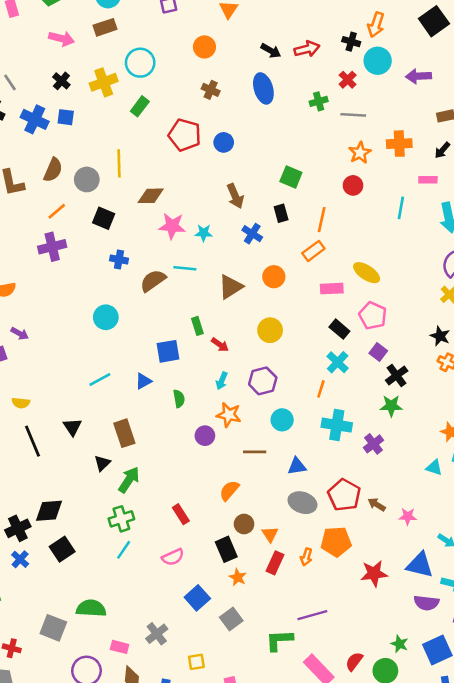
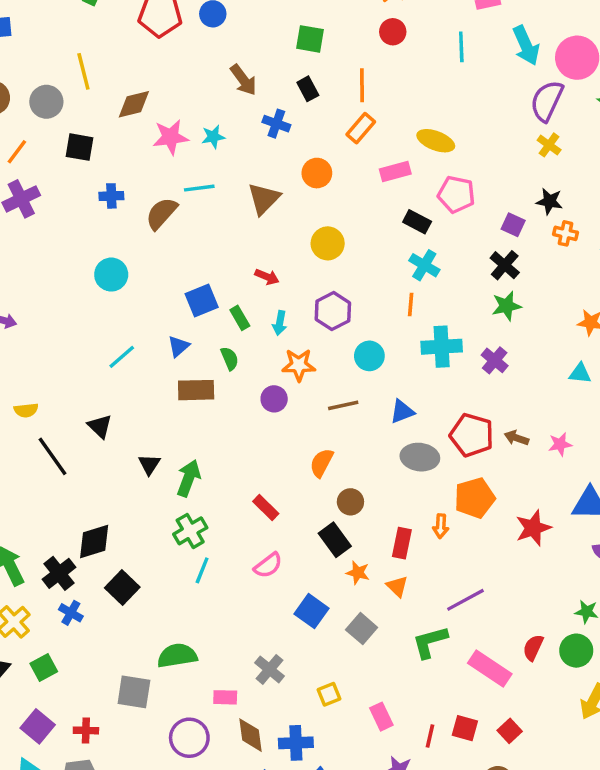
green rectangle: (197, 326) -> (240, 318), moved
purple square: (378, 352) -> (513, 225), moved
brown rectangle: (124, 433) -> (196, 390), moved, turned -60
orange triangle: (270, 534) -> (397, 586), moved

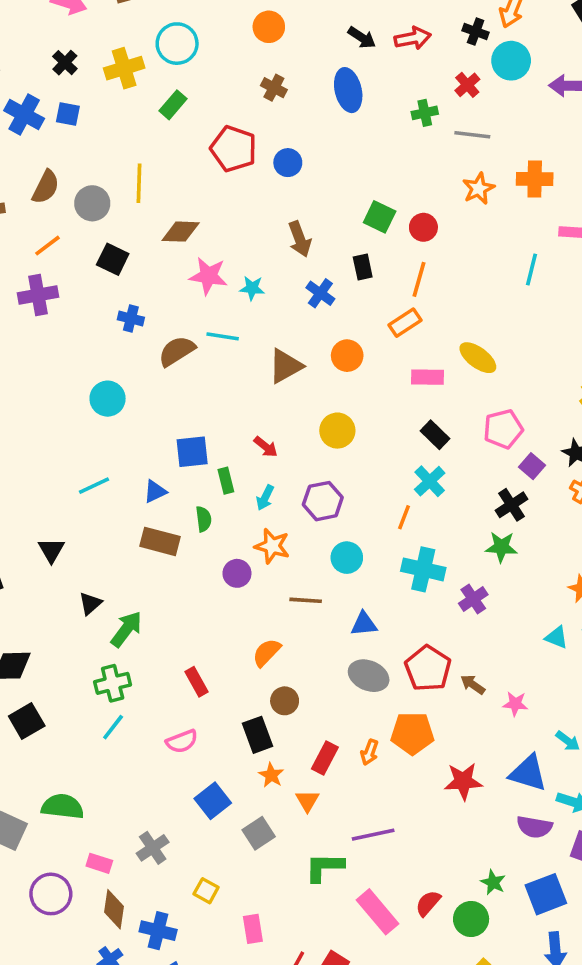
red circle: (393, 32) -> (423, 227), moved
pink pentagon: (456, 194) -> (503, 429), moved, turned 30
yellow square: (329, 694) -> (206, 891), turned 35

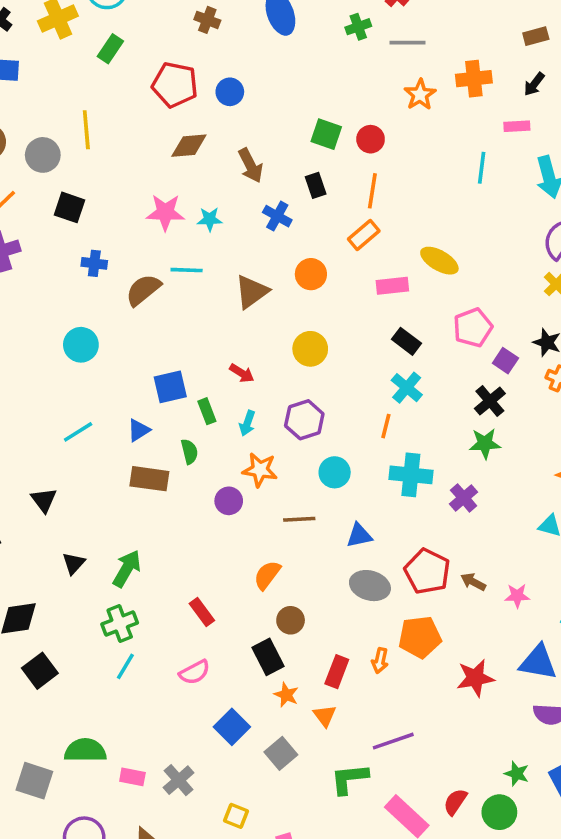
brown diamond: (181, 232) -> (189, 146), moved
black triangle: (90, 603) -> (74, 563), moved
pink rectangle: (99, 863) -> (132, 777), moved

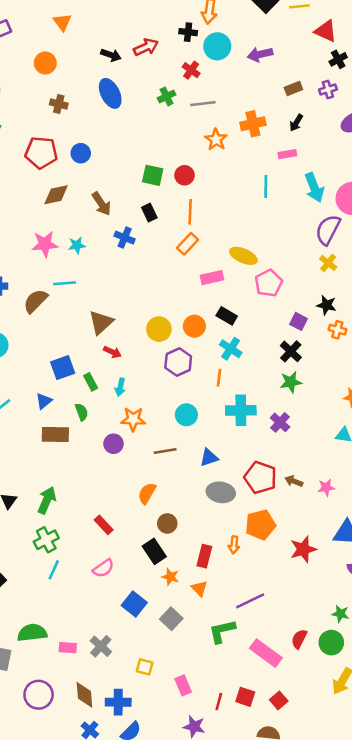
orange circle: (311, 274) -> (194, 326), moved
brown triangle: (252, 292) -> (101, 322), moved
pink pentagon: (473, 328) -> (269, 283), moved
purple hexagon: (304, 420) -> (178, 362), moved

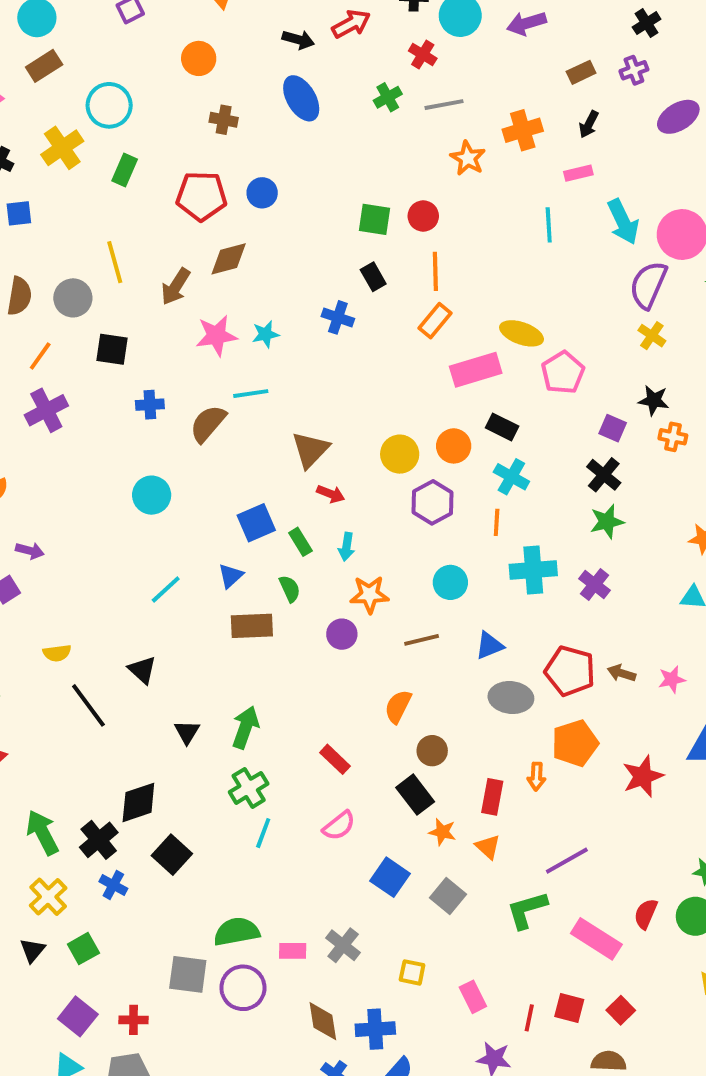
brown arrow: (101, 204) -> (176, 287), moved, turned 70
pink rectangle: (212, 278) -> (476, 370), size x1.4
purple circle: (39, 695) -> (243, 988), moved

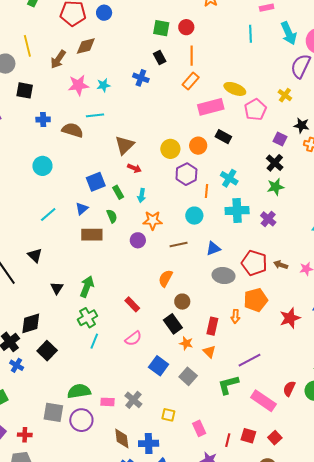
yellow cross: (652, 336) -> (285, 95), moved
brown semicircle: (208, 424) -> (73, 130), turned 65
cyan cross: (511, 477) -> (229, 178), moved
orange line: (497, 522) -> (207, 191), moved

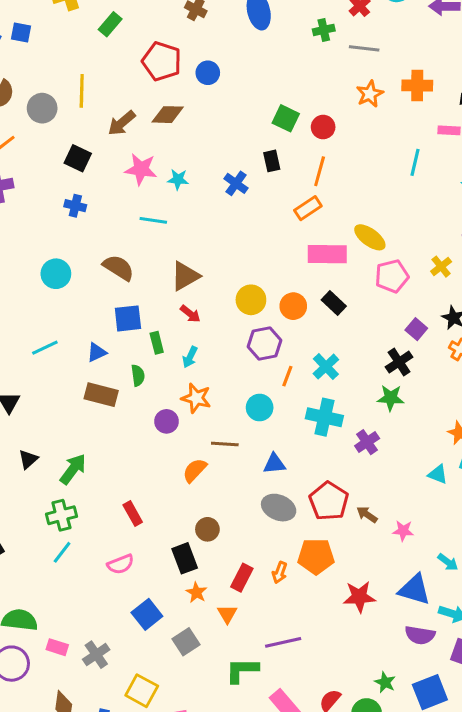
black square: (25, 90) -> (78, 158), moved
brown semicircle: (73, 130) -> (119, 268), moved
orange semicircle: (165, 278) -> (195, 470), moved
yellow square: (168, 415) -> (142, 691), size x1.5

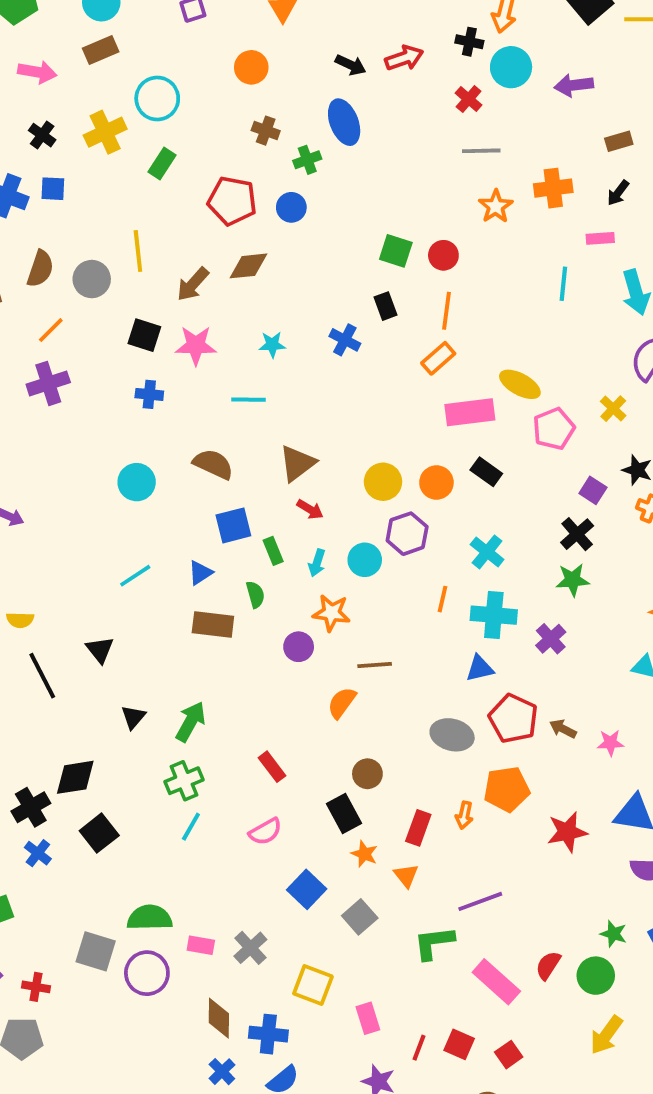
green cross: (324, 30) -> (307, 160), moved
pink star: (141, 169) -> (196, 345), moved
orange line: (287, 376) -> (442, 599), moved
cyan circle: (260, 408) -> (365, 560), moved
blue triangle: (274, 464) -> (480, 668), moved

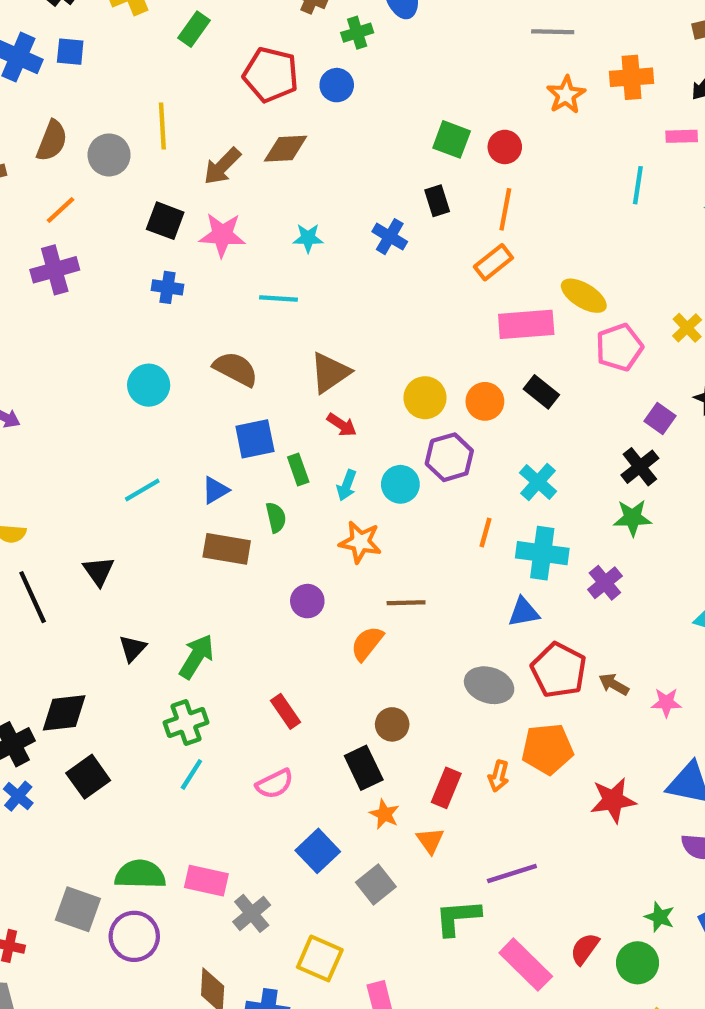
purple circle: (299, 647) -> (307, 601), moved
pink rectangle: (201, 945) -> (206, 881), moved, size x1.4

